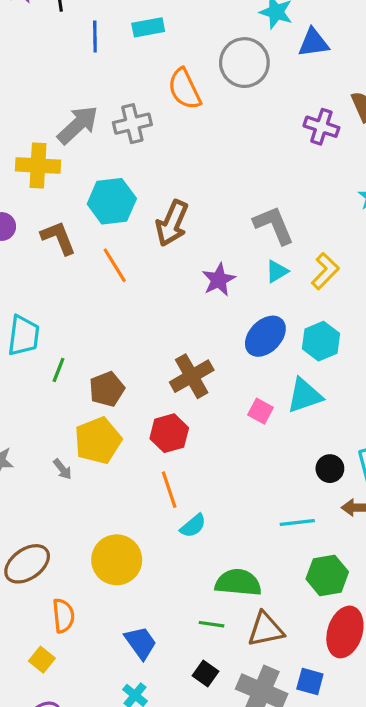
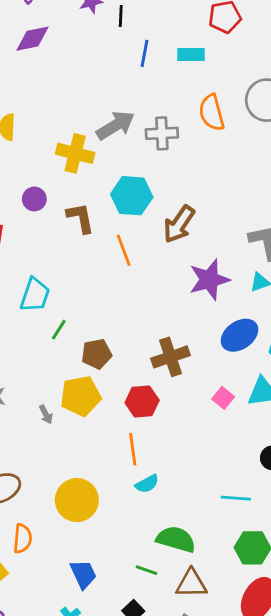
purple star: (219, 280) -> (209, 280), size x1.4

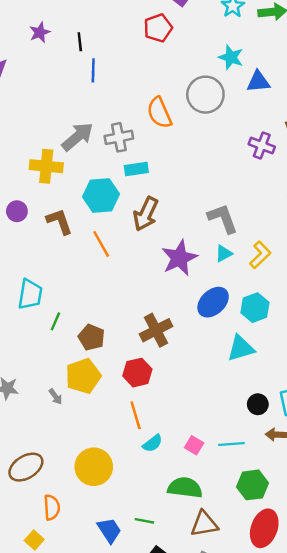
black line: (121, 16) -> (80, 42), moved
cyan rectangle: (191, 55) -> (136, 169), moved
brown pentagon: (97, 354) -> (91, 337), turned -30
pink square: (223, 398) -> (194, 445), moved
green line: (146, 570) -> (144, 521), moved

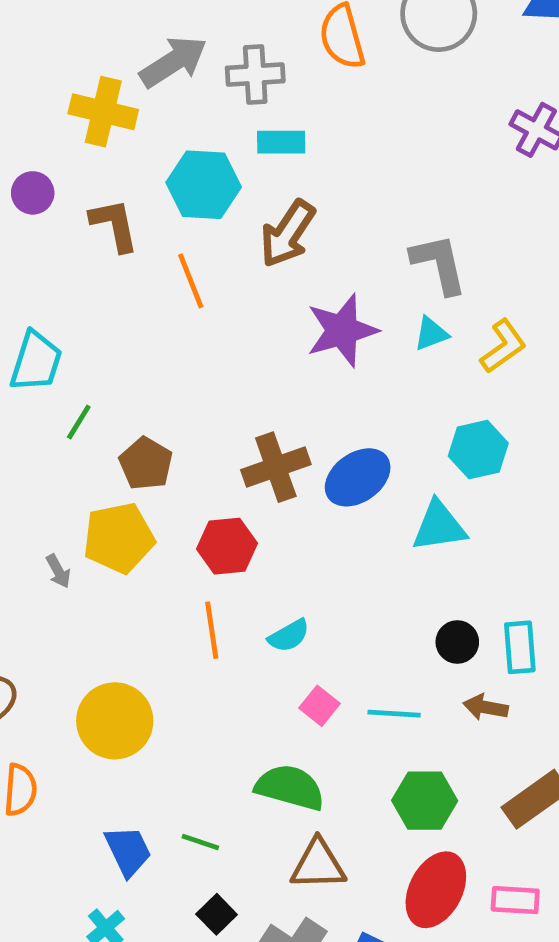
blue ellipse: (213, 302) -> (358, 477), moved
cyan semicircle: (153, 443) -> (289, 636), moved

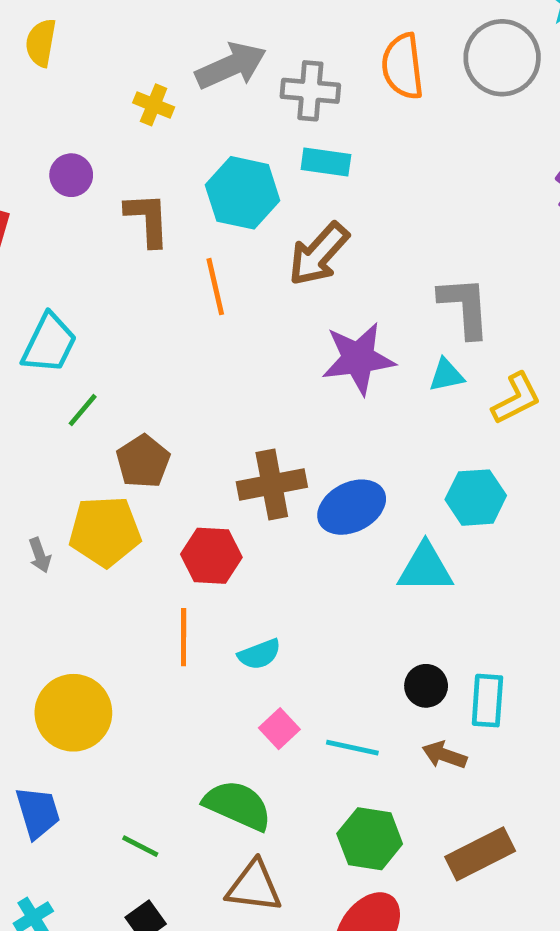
yellow cross: (103, 112) -> (154, 105), size x0.6
blue trapezoid: (128, 851) -> (38, 813), moved

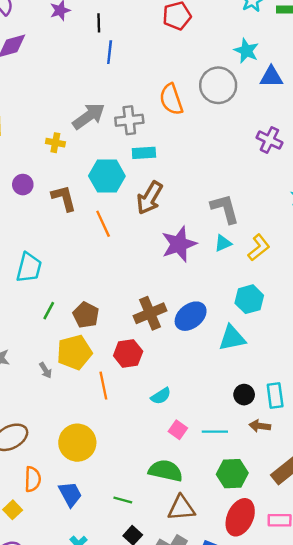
green line: (83, 410) -> (49, 311), moved
orange line: (184, 637) -> (103, 386), moved

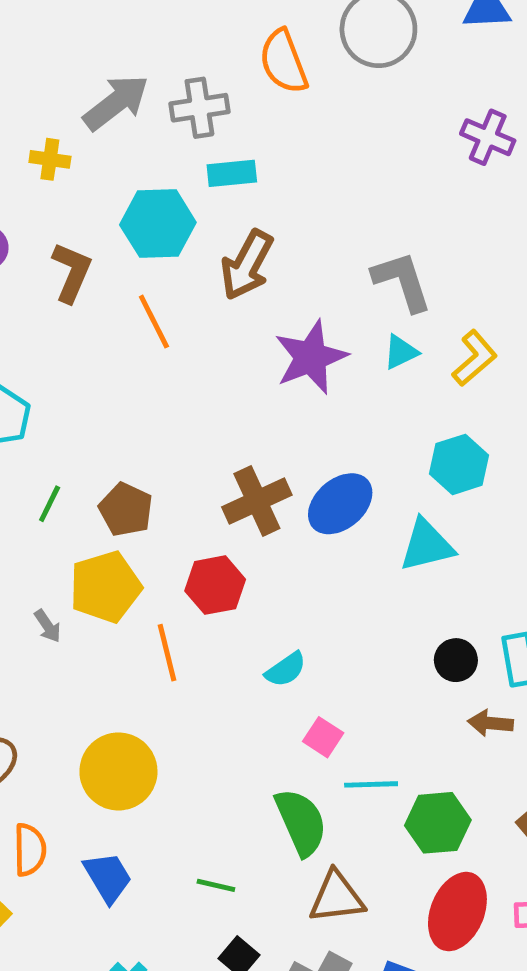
brown L-shape: (64, 198) -> (72, 272), turned 40
cyan line: (215, 432) -> (371, 784), moved
green semicircle: (165, 471) -> (301, 822), turned 56

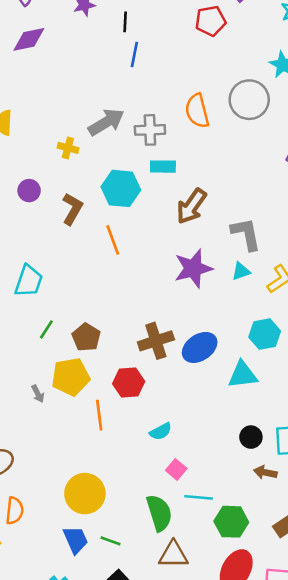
brown arrow: (247, 265) -> (191, 206), moved
yellow circle: (118, 771) -> (85, 494), moved
blue trapezoid: (108, 877) -> (76, 540), moved

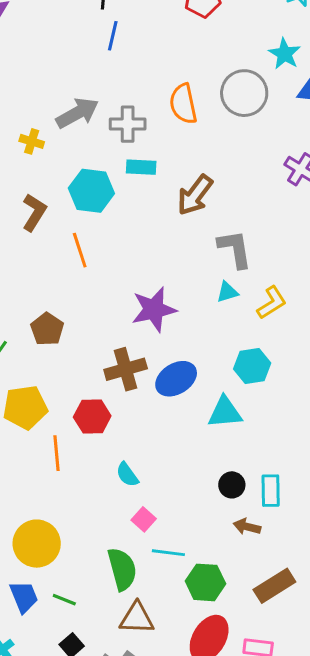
brown arrow: (191, 206) -> (195, 195), moved
purple star: (193, 268) -> (154, 309), moved
brown pentagon: (86, 337) -> (47, 329), moved
cyan semicircle: (161, 431) -> (127, 475), turned 80

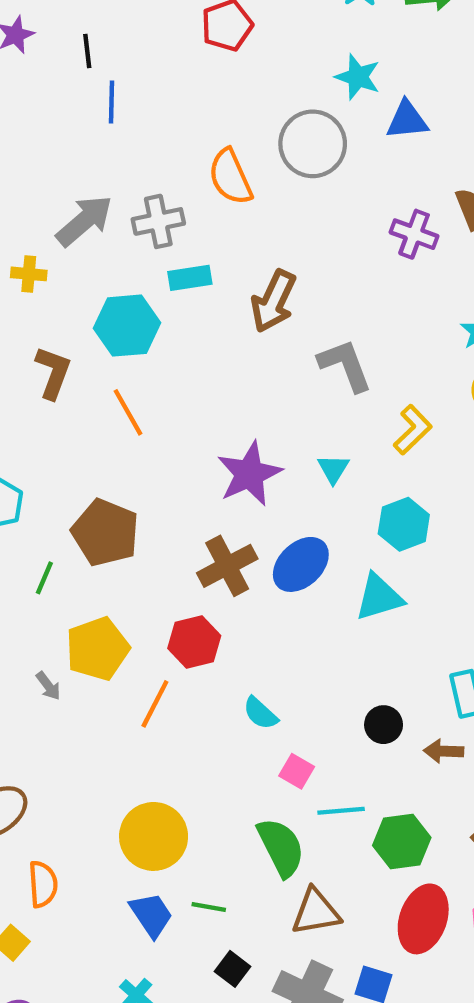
cyan triangle: (227, 292) -> (333, 469), moved, turned -30
brown pentagon: (47, 329) -> (105, 533), size x1.4
orange line: (57, 453) -> (155, 704), turned 44
black circle: (232, 485) -> (384, 725), moved

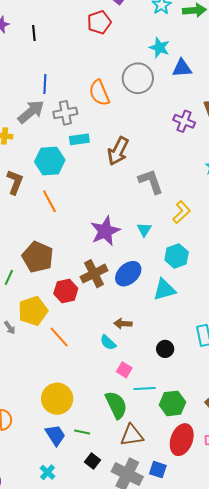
blue line: (112, 102) -> (45, 84), moved
red hexagon: (194, 642) -> (66, 291), moved
orange line: (155, 704) -> (59, 337), turned -70
brown arrow: (444, 751) -> (123, 324), moved

